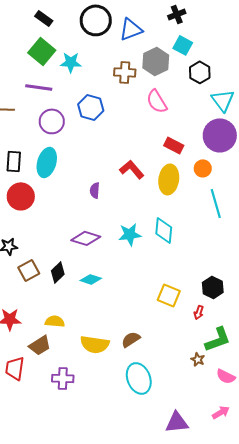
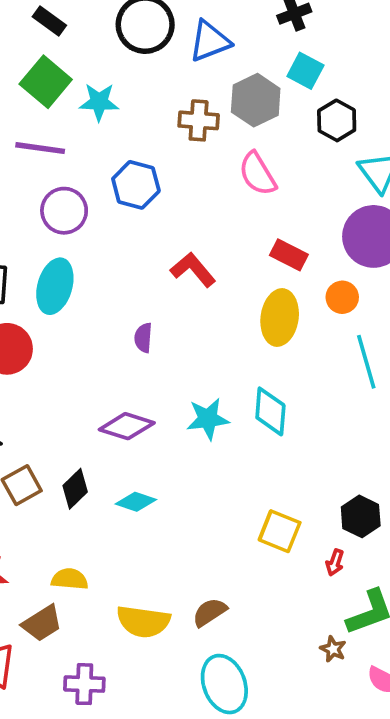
red L-shape: (132, 169) -> (193, 270), moved

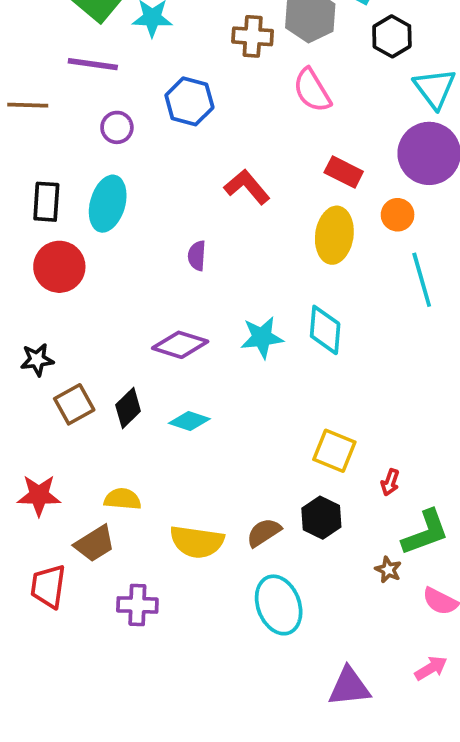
purple circle: (64, 211) -> (117, 127), size x0.7
black hexagon: (361, 516) -> (321, 518), moved

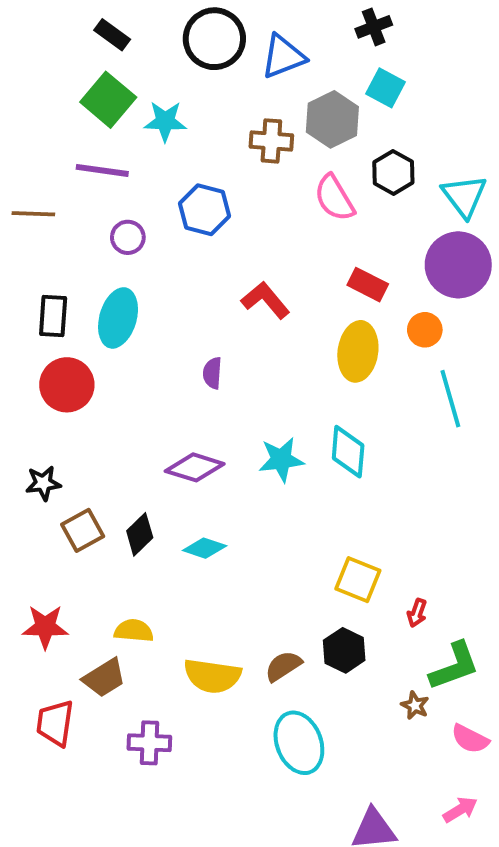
black hexagon: (392, 36) -> (393, 172), moved

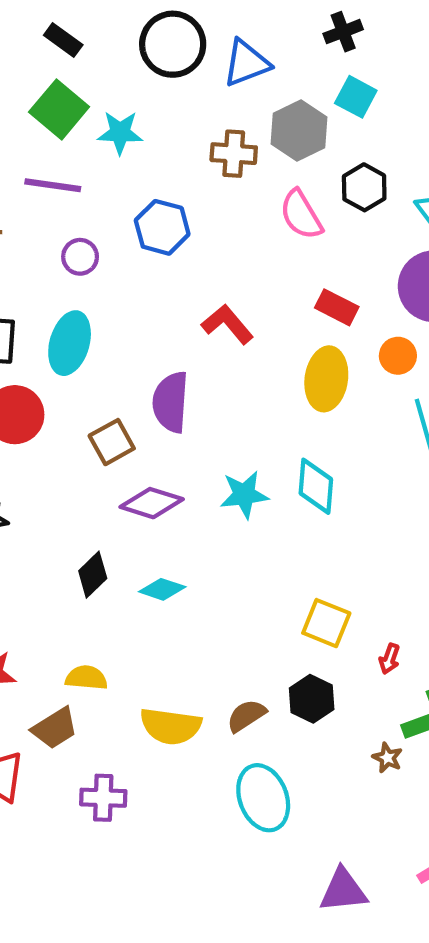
purple semicircle: (212, 373) -> (171, 402), size x1.8
brown square: (83, 530) -> (112, 442), moved

